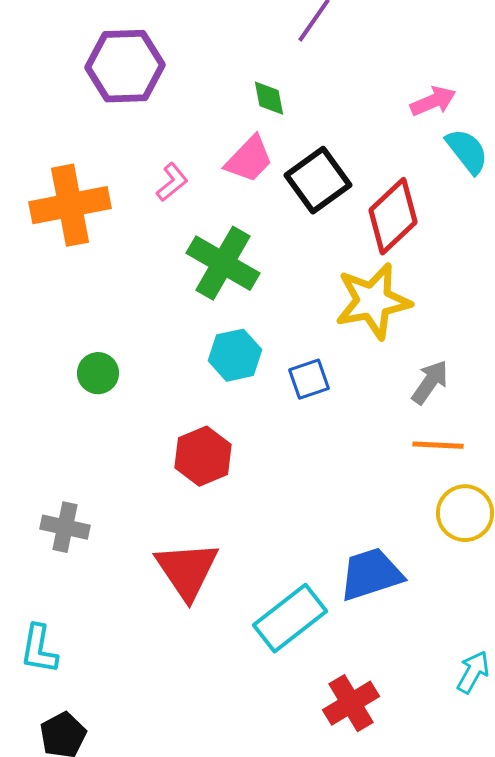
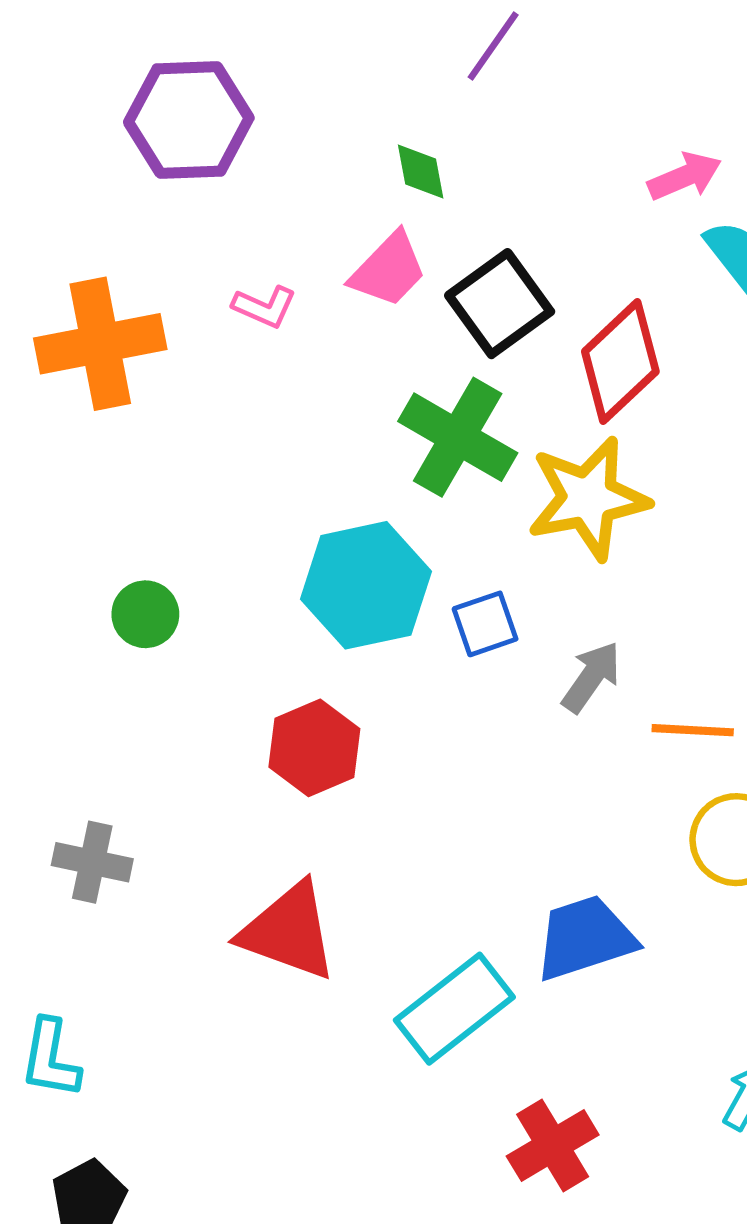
pink L-shape: (172, 182) -> (264, 307), turned 63
green cross: (223, 263) -> (458, 437), moved
cyan hexagon: (235, 355) -> (366, 585), size x1.5
gray arrow: (430, 382) -> (591, 677), moved
red triangle: (187, 570) -> (289, 931), turned -36

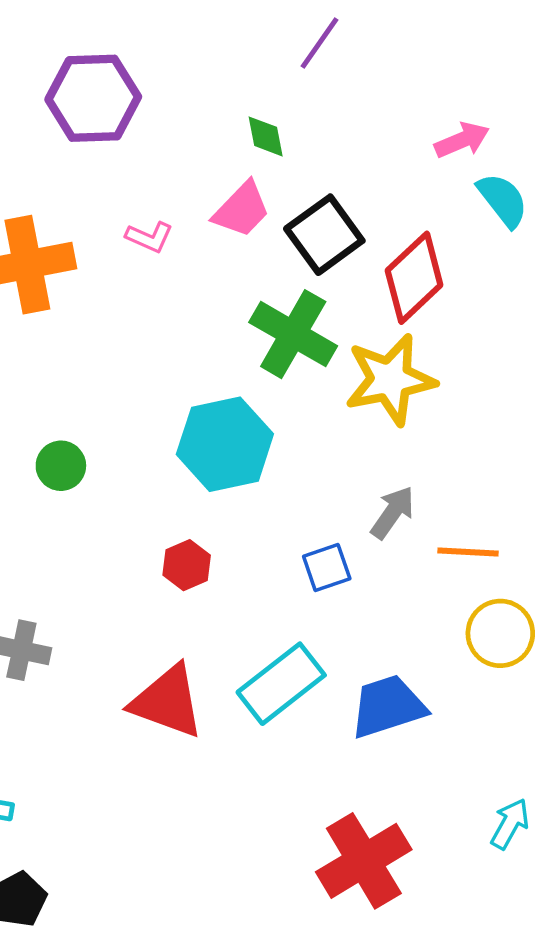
blue square: (485, 624) -> (327, 568), moved
red hexagon: (314, 748) -> (187, 565), size x0.7
cyan rectangle: (454, 1009) -> (281, 684), moved
red cross: (553, 1146) -> (364, 861), size x1.4

